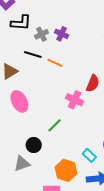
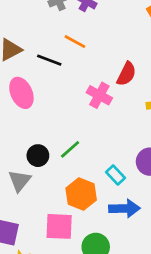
black line: (33, 54) -> (49, 60), moved
green line: (54, 125) -> (70, 149), moved
gray triangle: (22, 164) -> (20, 181), turned -36

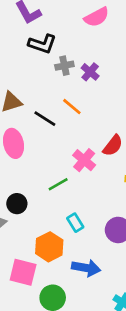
green line: (70, 149) -> (58, 184), moved
cyan rectangle: (115, 175) -> (75, 223), moved

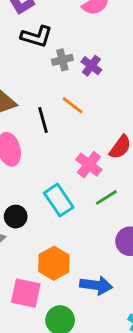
black line: (45, 119) -> (43, 120), turned 45
green line: (58, 184) -> (106, 197), moved
cyan rectangle: (75, 223) -> (59, 200), moved, size x1.5

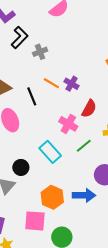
black L-shape: (37, 37) -> (20, 38), turned -55
purple cross: (91, 66) -> (72, 84), moved
blue arrow: (96, 285) -> (84, 195), moved

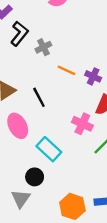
orange line: (51, 83) -> (66, 70), moved
purple cross: (72, 84) -> (93, 76), moved
cyan rectangle: (50, 152) -> (49, 149), moved

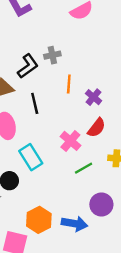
black L-shape: (19, 34) -> (28, 66), moved
orange line: (66, 70) -> (69, 84), turned 54

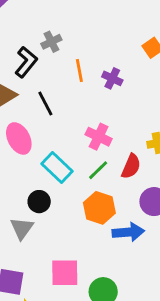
red semicircle: (96, 128) -> (131, 166), moved
green line: (84, 168) -> (98, 170), moved
orange hexagon: (39, 220) -> (99, 208), moved

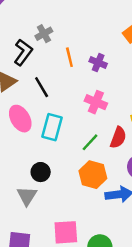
pink cross: (99, 137) -> (96, 102), moved
cyan rectangle: (57, 168) -> (52, 127), moved, turned 65

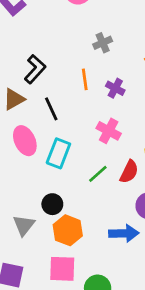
gray cross: (44, 34) -> (103, 43), moved
black circle: (41, 172) -> (52, 204), moved
orange hexagon: (93, 175) -> (68, 230), moved

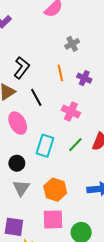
pink cross: (109, 131) -> (71, 112), moved
cyan rectangle: (58, 153) -> (45, 146), moved
black circle: (52, 204) -> (17, 163), moved

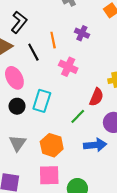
orange line: (60, 73) -> (53, 40), moved
green line: (75, 145) -> (78, 116), moved
black circle: (17, 163) -> (17, 106), moved

